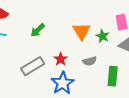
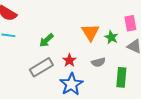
green arrow: (38, 30) -> (46, 40), moved

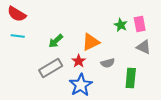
orange triangle: (90, 32) -> (91, 42), moved, turned 36
green star: (111, 37) -> (121, 25), moved

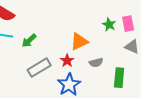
green arrow: (56, 41) -> (29, 41), moved

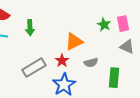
green arrow: (29, 41) -> (30, 28), moved, turned -49

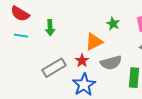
green star: (104, 25) -> (113, 24), moved
gray semicircle: (91, 63) -> (111, 63), size x1.5

